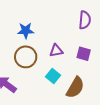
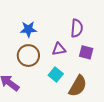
purple semicircle: (85, 20) -> (77, 28), moved

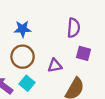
purple triangle: (59, 49) -> (55, 66), moved
cyan square: (56, 74) -> (27, 83), moved

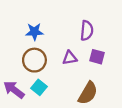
purple triangle: (55, 66) -> (70, 58), moved

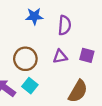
purple semicircle: (87, 31) -> (65, 25), moved
blue star: (34, 32) -> (34, 16), moved

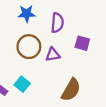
purple square: (87, 55) -> (82, 43), moved
brown circle: (25, 59) -> (29, 47), moved

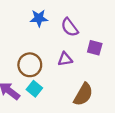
purple semicircle: (57, 23) -> (70, 27), turned 138
brown circle: (29, 47) -> (30, 65), moved

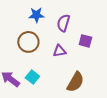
purple semicircle: (70, 27) -> (63, 23), turned 54
brown circle: (30, 65) -> (28, 42), moved

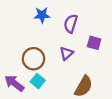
brown circle: (28, 42) -> (33, 59), moved
purple triangle: (59, 51) -> (66, 53), turned -32

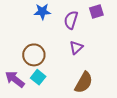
purple square: (94, 43) -> (96, 12), moved, turned -32
purple triangle: (66, 53) -> (76, 48), moved

